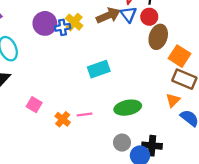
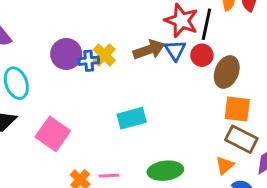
brown ellipse: (158, 37) -> (227, 72), moved
orange square: (179, 56) -> (237, 109), turned -30
pink square: (34, 105) -> (53, 134), moved, size x1.6

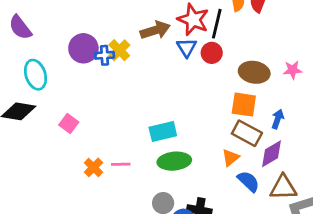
brown arrow: (149, 50) -> (155, 30), moved
brown ellipse: (227, 72) -> (254, 72), moved, turned 76
cyan rectangle: (132, 118) -> (163, 132), moved
pink square: (53, 134) -> (69, 124), size x0.6

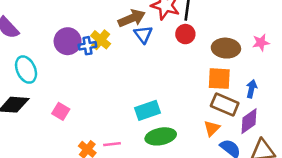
blue triangle: (187, 47) -> (143, 34), moved

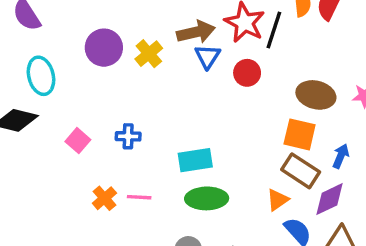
red circle: (185, 34) -> (247, 73), moved
blue cross: (87, 46) -> (128, 136), moved

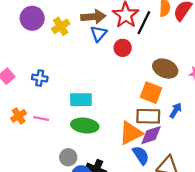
brown rectangle: (301, 171) -> (148, 116), turned -40
purple diamond: (329, 199) -> (151, 135), moved
orange triangle: (278, 200) -> (131, 133), size x1.6

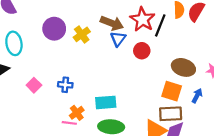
brown arrow: (93, 17) -> (112, 23), turned 30
blue arrow: (176, 110) -> (197, 96), moved
orange cross: (19, 116) -> (77, 113), moved

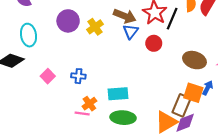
orange square: (172, 91) -> (193, 93), moved
brown rectangle: (171, 114) -> (181, 105), turned -65

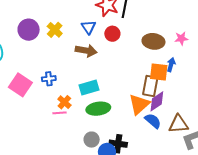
brown arrow: (125, 16) -> (86, 51), moved
pink square: (48, 76) -> (20, 85), size x1.6

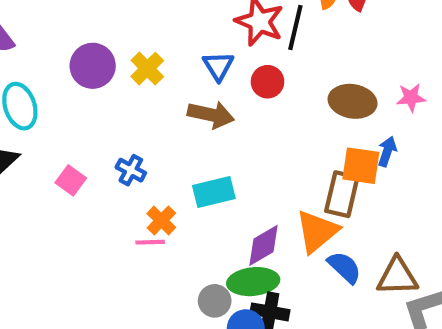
blue cross: (49, 79) -> (131, 170), turned 32
pink square: (20, 85) -> (71, 180), size x0.6
purple diamond: (157, 101) -> (263, 245), moved
green ellipse: (98, 109) -> (253, 282), moved

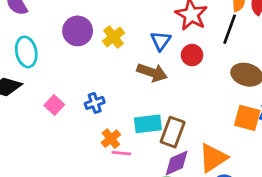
black line: (295, 28) -> (230, 29), moved
blue cross: (131, 170) -> (95, 103), turned 36
brown rectangle: (342, 194) -> (173, 132), moved
pink line: (150, 242) -> (121, 153), moved

